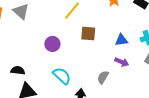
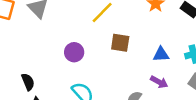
black semicircle: (18, 70) -> (28, 82), turned 56

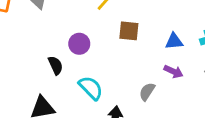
black semicircle: (28, 82) -> (56, 65), moved

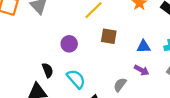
black semicircle: (56, 65) -> (48, 70), moved

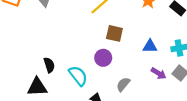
purple circle: (69, 44) -> (103, 58), moved
purple arrow: (142, 70) -> (159, 73), moved

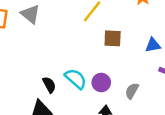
purple circle: (103, 58) -> (101, 82), moved
cyan semicircle: (78, 76) -> (76, 79), moved

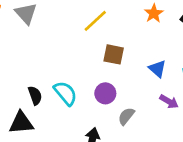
blue triangle: (153, 45) -> (157, 69), turned 42
purple circle: (101, 82) -> (105, 93), moved

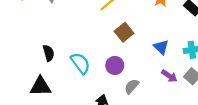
brown square: (114, 54) -> (124, 32), turned 36
black semicircle: (35, 95) -> (49, 53), moved

